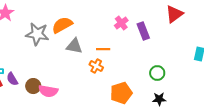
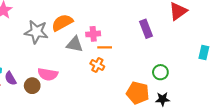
pink cross: (121, 23) -> (93, 34), moved, turned 32
pink semicircle: (48, 91) -> (48, 74), moved
orange pentagon: (121, 93) -> (138, 93), moved, turned 30

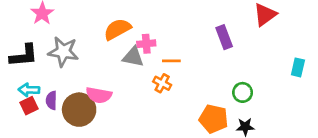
gray star: (36, 32) -> (63, 52), moved
pink cross: (93, 34) -> (146, 44), moved
purple semicircle: (10, 78) -> (51, 100), turned 32
brown circle: (32, 86) -> (79, 110), size x1.6

